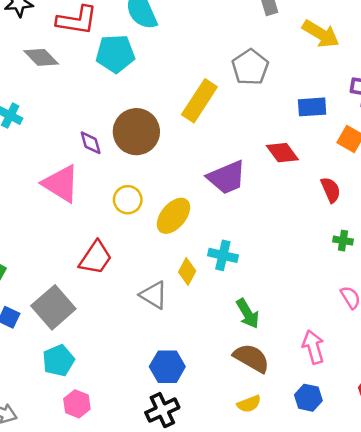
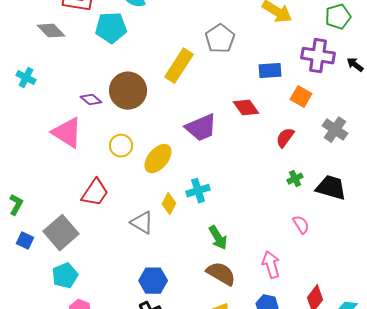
purple diamond: (91, 143) -> (91, 100), turned -35
red semicircle: (331, 190) -> (285, 138), turned -120
green cross: (343, 241) -> (295, 179), turned -35
cyan cross: (223, 255) -> (198, 191), turned -30

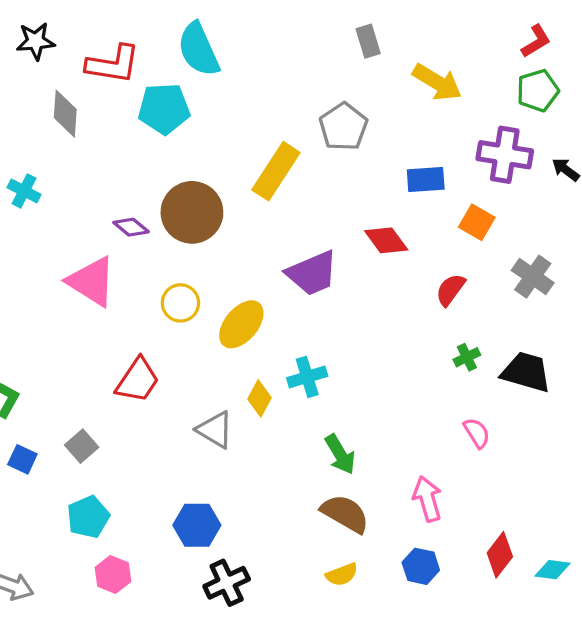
gray diamond: (51, 31) -> (65, 114), turned 48
gray square: (61, 233) -> (82, 446), size x0.6
blue hexagon: (153, 281) -> (197, 525), moved

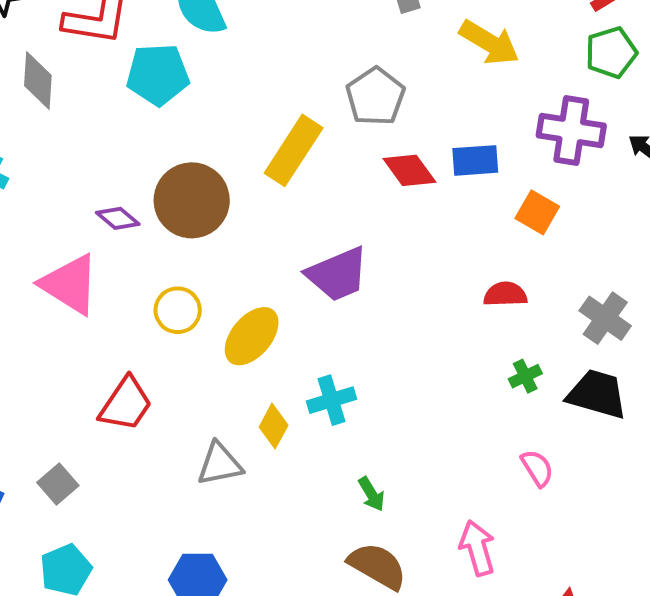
red diamond: (386, 240) -> (409, 170), moved
gray cross: (533, 277) -> (605, 318), moved
red semicircle: (450, 290) -> (505, 294), turned 52
gray triangle: (215, 430) -> (220, 464), turned -42
green arrow: (340, 454) -> (371, 494), size x0.7

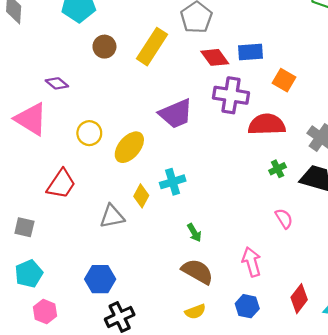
purple cross: (571, 130) -> (231, 95), moved
brown circle: (192, 200) -> (104, 47), moved, size x0.6
red semicircle: (505, 294) -> (267, 124), size x1.6
gray square: (58, 484) -> (24, 227), turned -36

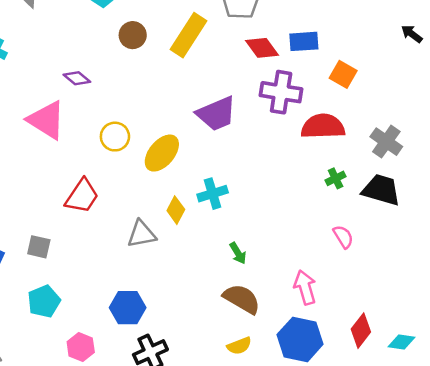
blue hexagon: (247, 306) -> (300, 339), size x1.6
pink hexagon: (45, 312) -> (81, 347), moved

